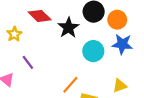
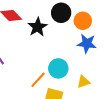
cyan circle: (93, 51) -> (58, 68), moved

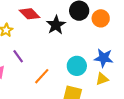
blue star: (87, 43) -> (104, 58), moved
orange line: (38, 80) -> (42, 76), moved

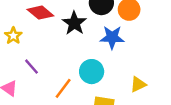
blue star: (104, 58) -> (112, 37), moved
cyan circle: (77, 66) -> (92, 72), moved

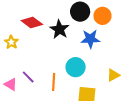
purple line: (31, 67) -> (28, 77), moved
orange line: (63, 88) -> (54, 82), turned -30

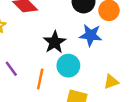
black star: (59, 29) -> (55, 42), moved

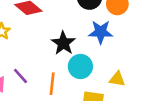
yellow triangle: (111, 82) -> (117, 79), moved, turned 35

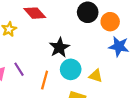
blue star: (101, 32) -> (119, 46), moved
yellow triangle: (117, 79) -> (96, 76), moved

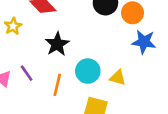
black star: (59, 47) -> (57, 44), moved

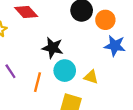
black star: (57, 44) -> (53, 48), moved, turned -30

